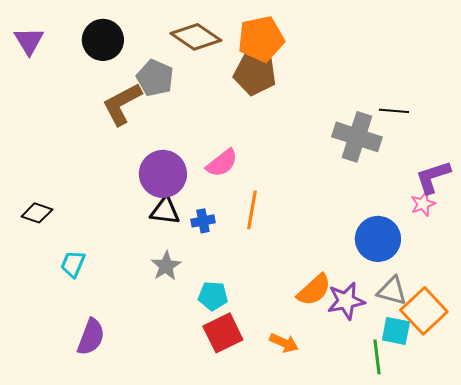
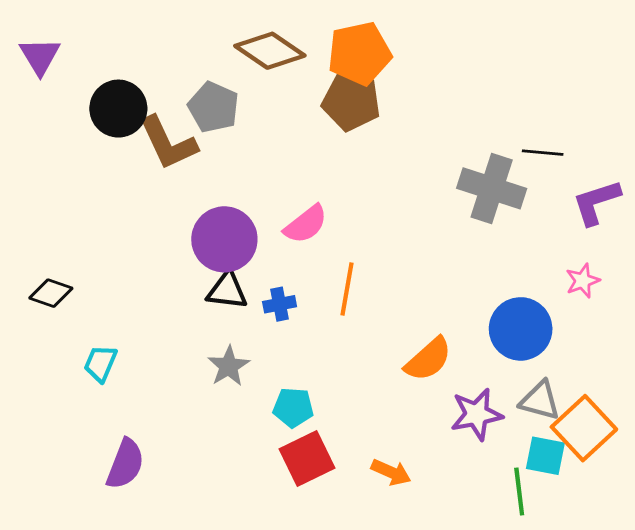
black circle: (103, 40) -> (118, 109), moved
brown L-shape: (122, 104) -> (168, 143), turned -87
purple L-shape: (433, 177) -> (596, 202), moved
orange semicircle: (314, 290) -> (428, 359), moved

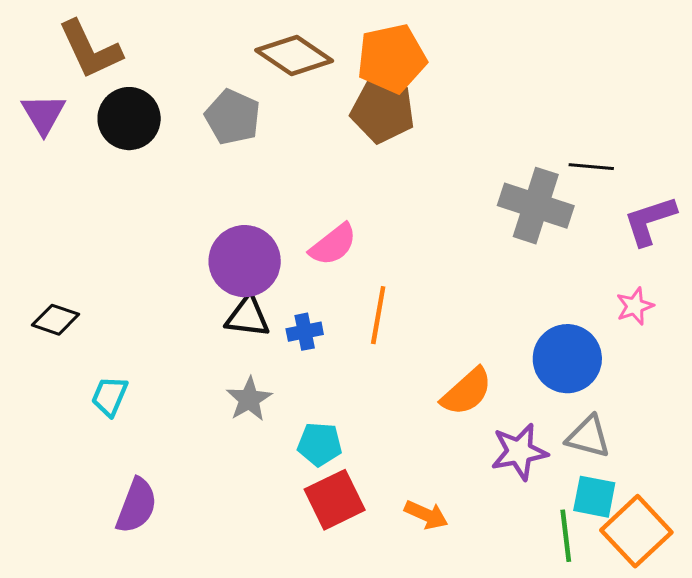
purple triangle: (40, 56) -> (44, 114), moved
brown L-shape: (168, 143) -> (90, 50), moved
orange square: (584, 428) -> (636, 531), moved

